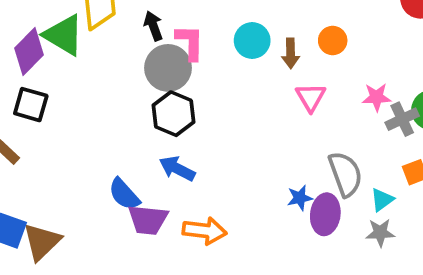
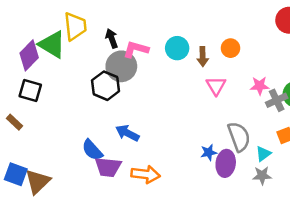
pink L-shape: (190, 42) -> (136, 49), turned -75
black hexagon: (173, 114) -> (106, 86), moved

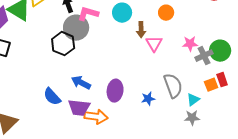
brown arrow: (203, 57) -> (141, 30), moved
purple ellipse: (226, 163) -> (115, 91), moved
purple trapezoid: (108, 167) -> (79, 108), moved

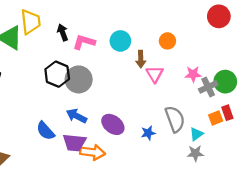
gray circle: (76, 28) -> (79, 79), moved
purple ellipse: (115, 91) -> (113, 124), turned -60

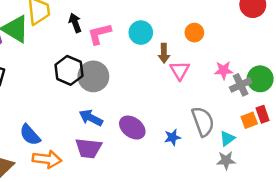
pink L-shape: (84, 42) -> (99, 34), turned -30
blue semicircle: (45, 131) -> (30, 135), moved
orange arrow: (93, 152) -> (47, 159), moved

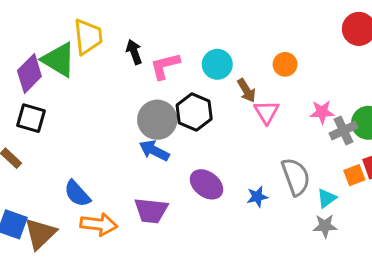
brown arrow: (164, 53) -> (247, 90), turned -30
black hexagon: (69, 70) -> (194, 112), moved
blue arrow: (91, 118) -> (154, 151), moved

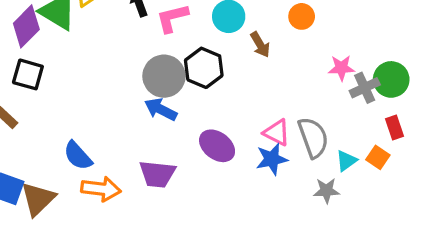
pink triangle: (267, 112) -> (277, 133), moved, turned -32
orange square: (354, 175) -> (378, 157), moved, turned -35
blue star: (257, 197) -> (272, 159), size x1.4
gray star: (325, 226) -> (326, 191), moved

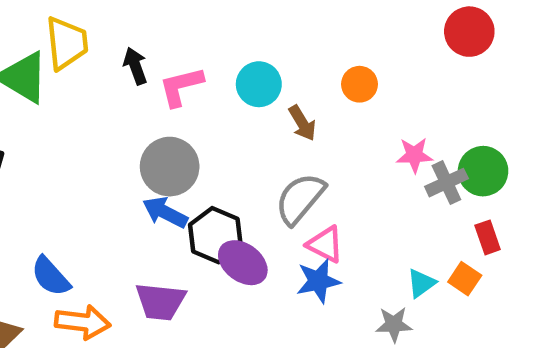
black hexagon: (204, 68) -> (215, 235), moved
gray semicircle: (313, 137) -> (300, 199), moved, turned -120

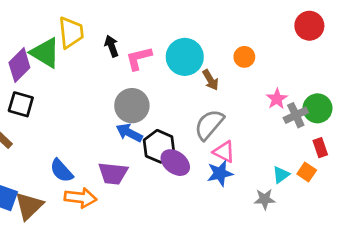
cyan circle: (259, 84) -> (185, 57), size x1.4
pink star: (414, 155) -> (277, 99), turned -30
purple trapezoid: (160, 302) -> (113, 173), moved

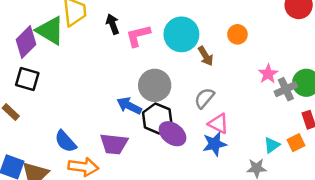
gray circle: (132, 106) -> (155, 85), moved
gray semicircle: (209, 125) -> (204, 98), size x0.7
orange square: (307, 172) -> (296, 143), turned 30

